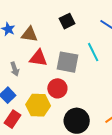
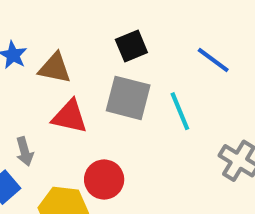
gray square: (67, 62) -> (128, 98), moved
gray arrow: (15, 69) -> (25, 152), moved

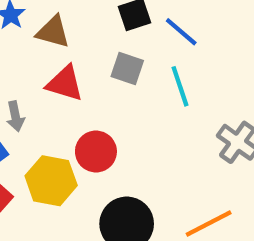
blue line: (213, 60) -> (181, 32), moved
gray square: (128, 98) -> (127, 68), size x0.7

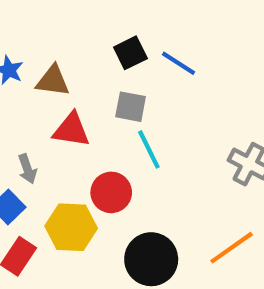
cyan line: (180, 86) -> (149, 149), moved

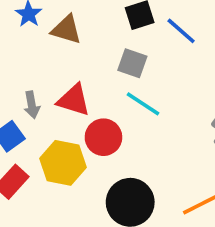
red triangle: (71, 130) -> (74, 100), moved
cyan line: (149, 149) -> (143, 104), turned -39

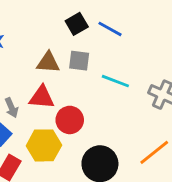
brown triangle: (66, 30) -> (48, 62), moved
cyan line: (143, 104) -> (115, 81), moved

